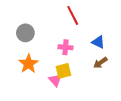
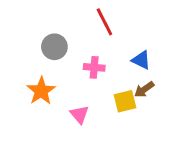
gray circle: (25, 33) -> (54, 47), moved
yellow square: (63, 71) -> (125, 101), moved

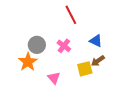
gray circle: (54, 47) -> (37, 45), moved
pink cross: (94, 67) -> (64, 46), turned 32

